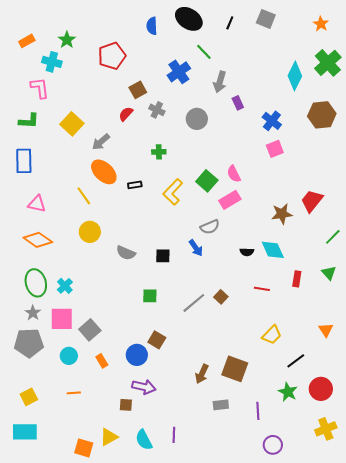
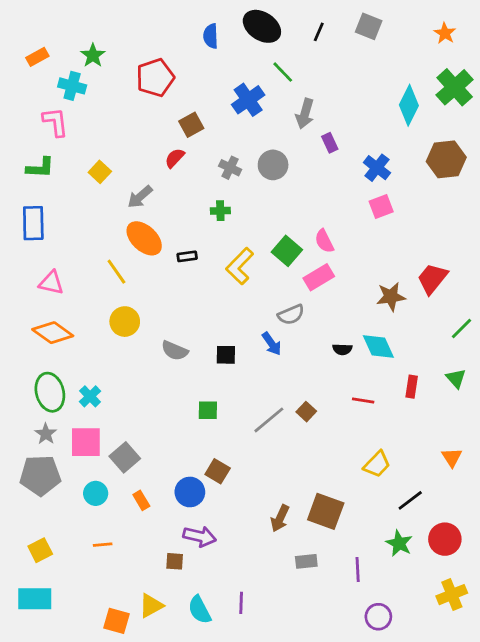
gray cross: (157, 110) -> (230, 168), moved
yellow square: (72, 124) -> (100, 172), size x0.7

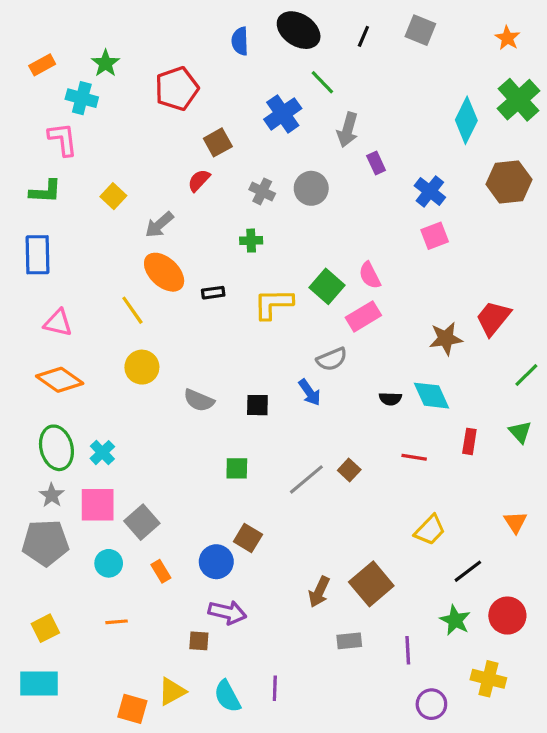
yellow L-shape: (240, 266) -> (273, 304), turned 45
brown square: (326, 511) -> (371, 584), turned 30
yellow cross: (452, 595) -> (488, 679), moved, turned 36

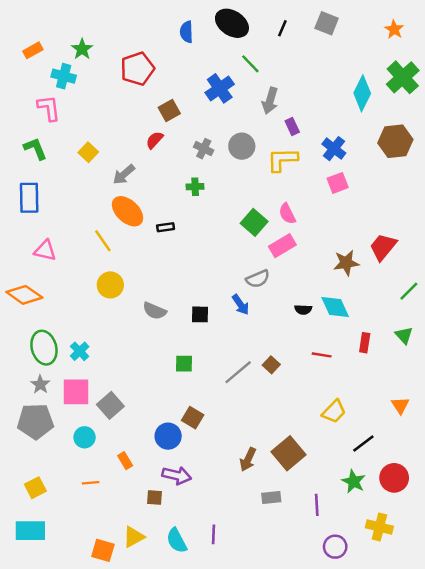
green L-shape: (45, 191) -> (35, 149), turned -115
yellow L-shape: (273, 304) -> (282, 160), moved
orange diamond: (60, 380) -> (24, 295), moved
orange rectangle: (161, 571) -> (125, 461), moved

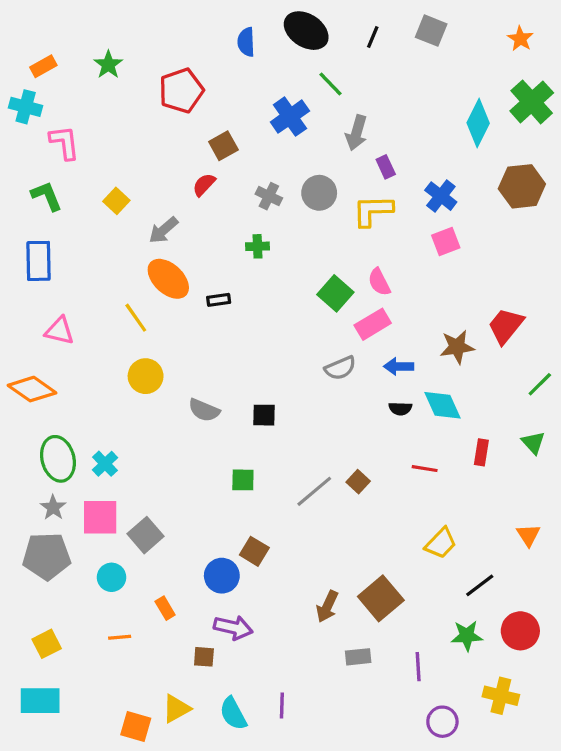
cyan cross: (64, 76) -> (26, 107), moved
blue arrow: (241, 305) -> (399, 366), moved, turned 125
green star: (354, 482) -> (467, 636), turned -30

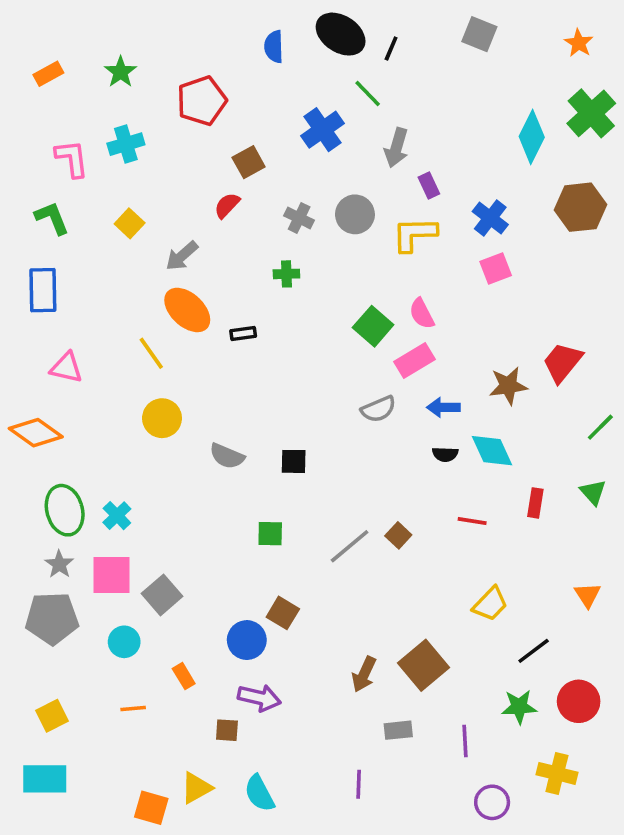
black line: (373, 37) -> (391, 48), moved
cyan cross: (26, 107) -> (126, 144), moved, turned -32
purple line: (282, 705) -> (359, 784), moved

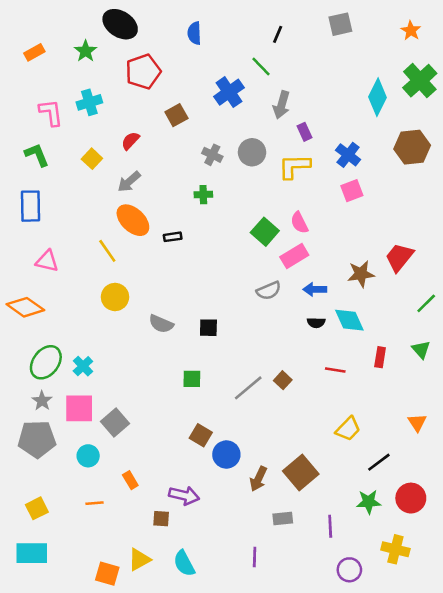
black ellipse: (341, 34) -> (120, 24), moved
gray square: (479, 34) -> (340, 24), turned -35
red semicircle: (227, 205) -> (130, 141), moved
green ellipse: (65, 510) -> (46, 362), turned 52
blue circle: (247, 640) -> (226, 455), moved

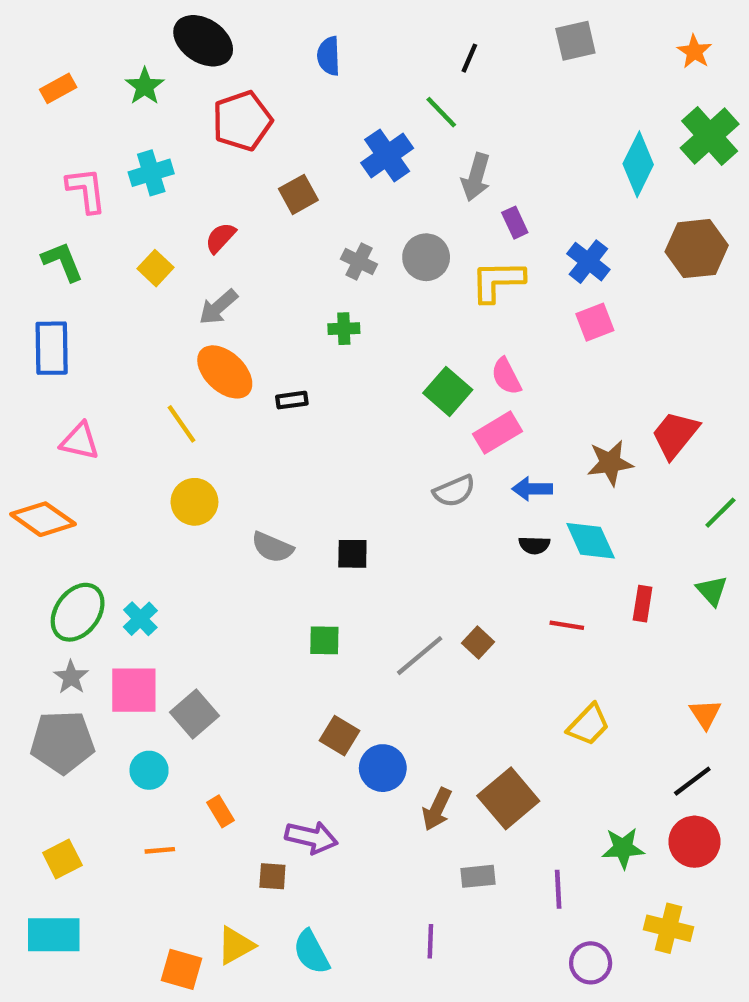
black line: (379, 462) -> (692, 781), moved

